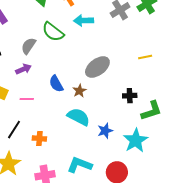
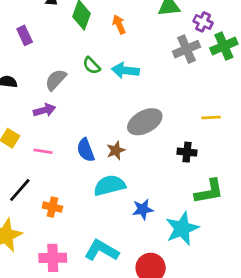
cyan arrow: (84, 21) -> (125, 70), moved
green semicircle: (53, 32) -> (91, 66), size x0.6
blue semicircle: (56, 84) -> (86, 150), moved
black cross: (130, 96) -> (187, 152), moved
cyan semicircle: (79, 117) -> (110, 185), turned -50

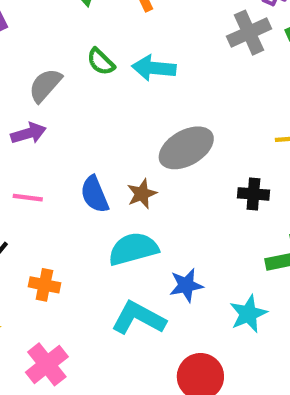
cyan star: (182, 228) -> (248, 314), size x0.7
cyan L-shape: (102, 250) -> (138, 318), moved
pink cross: (53, 258) -> (47, 364), turned -36

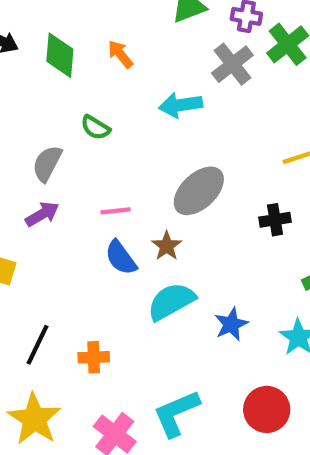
cyan arrow: (154, 68) -> (181, 105), moved
pink line: (28, 198) -> (115, 211), moved
cyan L-shape: (138, 318) -> (176, 413), moved, turned -38

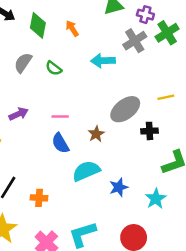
gray semicircle: (47, 163) -> (23, 63), moved
gray ellipse: (199, 191) -> (125, 109), moved
brown star: (167, 246) -> (96, 134), moved

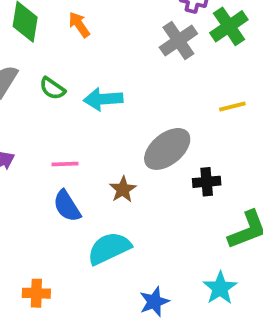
cyan arrow: (103, 61) -> (103, 99), moved
yellow line: (166, 97) -> (232, 107), moved
blue star: (119, 187) -> (154, 302), moved

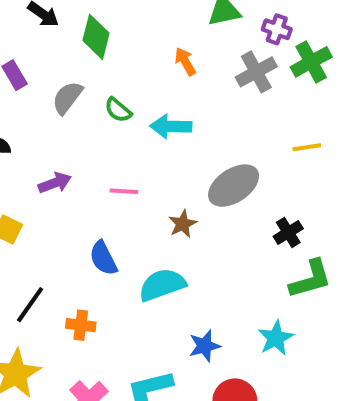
orange arrow: (79, 25) -> (185, 61), moved
black cross: (207, 182) -> (288, 232), moved, turned -32
blue semicircle: (67, 206) -> (103, 258), moved

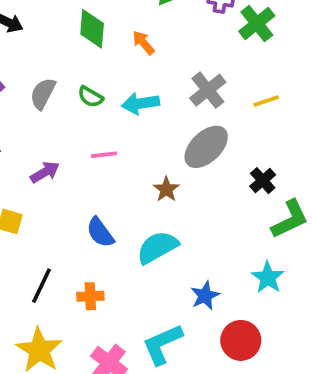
green diamond: (96, 37) -> (92, 29), moved
gray cross: (256, 72) -> (208, 90), moved
pink line: (124, 191) -> (104, 155), moved

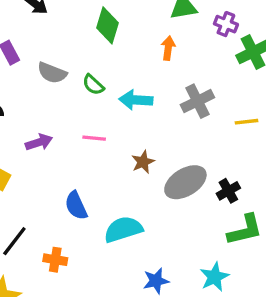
orange arrow: (143, 43) -> (168, 48), moved, turned 35
gray semicircle: (43, 94) -> (52, 73), turned -108
gray ellipse: (206, 147) -> (185, 182), moved
brown star: (166, 189) -> (143, 162), moved

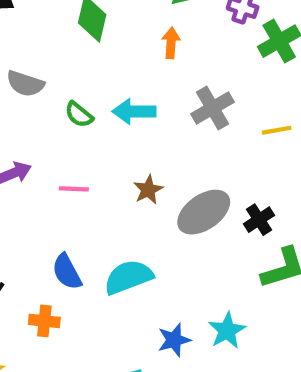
green semicircle: (93, 85) -> (79, 115), moved
pink line: (94, 138) -> (74, 189), moved
blue semicircle: (76, 206) -> (67, 272), moved
cyan star: (214, 277) -> (227, 331), moved

